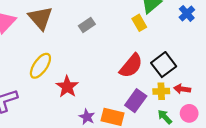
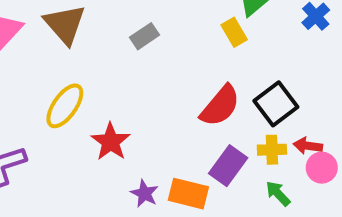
pink circle: (189, 113) -> (322, 168), moved

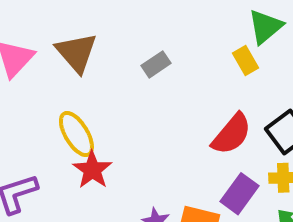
yellow ellipse: (65, 106) -> (76, 134), turned -66
red star: (111, 142) -> (92, 170), moved

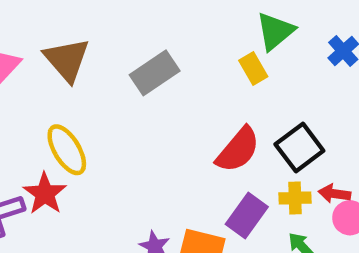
gray rectangle: (156, 64) -> (155, 73), size x1.5
red star: (92, 170) -> (45, 194), moved

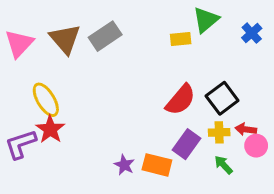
yellow rectangle: (253, 69) -> (181, 39), moved, turned -66
gray rectangle: (155, 73) -> (105, 36), moved
yellow ellipse: (67, 150) -> (46, 100), moved

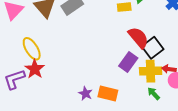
red semicircle: (181, 100) -> (138, 38), moved, turned -80
yellow cross: (219, 132) -> (151, 71), size x1.5
purple rectangle: (187, 144) -> (128, 62), moved

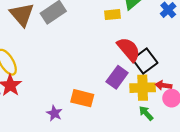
purple star: (86, 93) -> (54, 113), moved
orange rectangle: (108, 93) -> (82, 98), moved

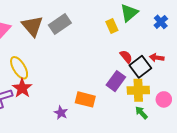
yellow rectangle: (112, 15) -> (112, 26), turned 72
red semicircle: (129, 49) -> (126, 57), size x0.6
red arrow: (163, 85) -> (157, 58), moved

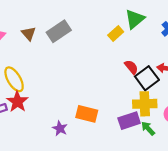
brown triangle: (32, 26) -> (29, 34), size x0.6
yellow rectangle: (112, 26) -> (116, 34), turned 72
purple rectangle: (116, 81) -> (129, 121), moved, turned 36

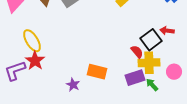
red semicircle: (131, 67) -> (137, 52), moved

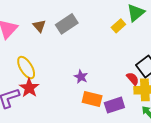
purple rectangle: (135, 78) -> (114, 105), moved
purple star: (73, 85) -> (81, 77), moved

